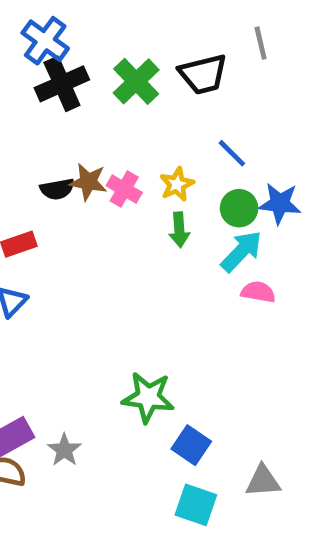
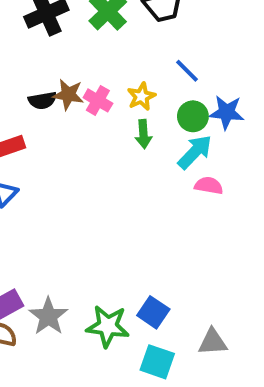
green star: (148, 397) -> (108, 326), moved
gray star: (64, 450) -> (48, 316), size x1.4

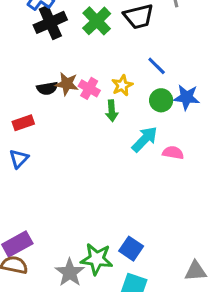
green arrow: (143, 134) -> (112, 111), moved
cyan arrow: (195, 152) -> (145, 139), moved
gray star: (48, 316) -> (70, 272), moved
gray triangle: (213, 342) -> (196, 271), moved

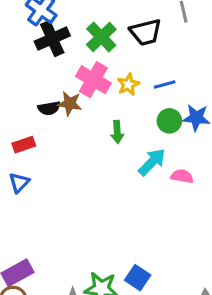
blue line: (157, 66) -> (165, 84), turned -60
yellow star: (122, 85) -> (128, 84), moved
pink cross: (89, 88) -> (93, 80), moved, size x1.5

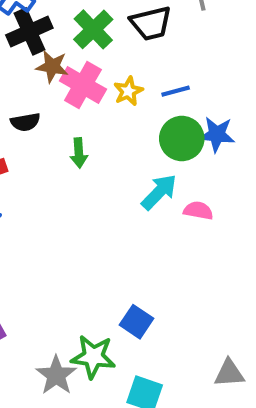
brown star: (70, 103) -> (52, 66), moved
green circle: (169, 121) -> (182, 139), size x1.4
green arrow: (117, 132) -> (79, 153), moved
blue square: (138, 278) -> (136, 322), moved

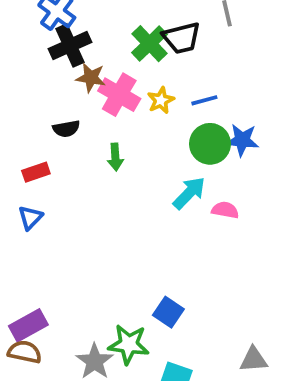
green cross: (93, 29) -> (149, 44), moved

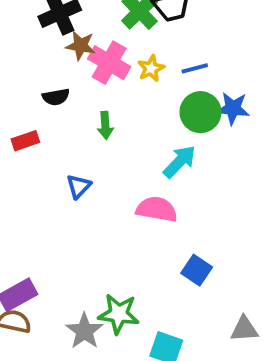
pink semicircle: (225, 210) -> (157, 209), moved, size x1.5
blue triangle: (30, 218) -> (79, 186), moved
blue square: (168, 312) -> (197, 270), moved

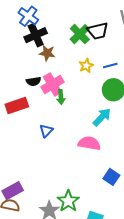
pink cross: (109, 63) -> (52, 84), moved, turned 30
red rectangle: (25, 141) -> (17, 106), size x1.5
green star: (119, 314) -> (68, 201), turned 30

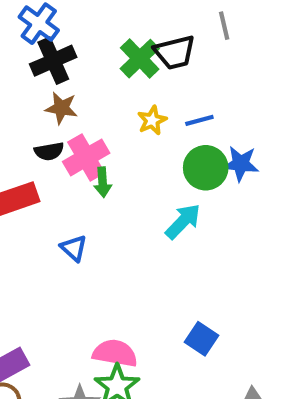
brown star: (47, 53) -> (61, 108), moved
blue triangle: (46, 131) -> (74, 248), turned -32
pink semicircle: (89, 143) -> (115, 353), moved

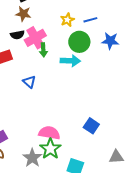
green circle: (206, 168) -> (79, 42), moved
cyan arrow: (183, 221) -> (70, 61), moved, turned 48

